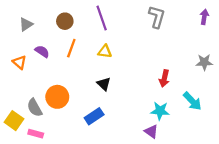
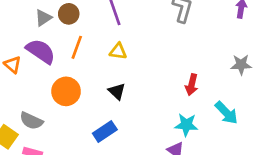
gray triangle: (26, 24) -> (43, 18), moved
purple semicircle: (42, 51) -> (41, 51), size x1.6
orange circle: (57, 97) -> (66, 91), moved
gray semicircle: (35, 108) -> (31, 121), turned -36

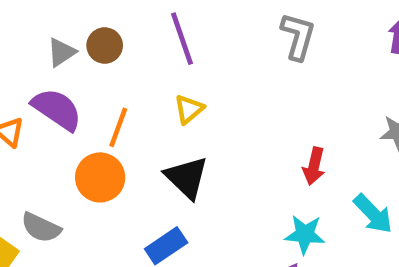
orange line: (77, 47) -> (118, 127), moved
yellow triangle: (118, 51) -> (189, 109), turned -48
black triangle: (117, 91) -> (187, 177), size x1.5

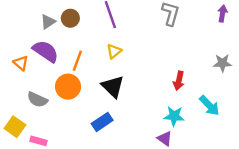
gray semicircle: (41, 228) -> (37, 100), moved

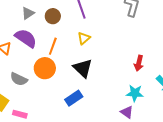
brown circle: (70, 18) -> (53, 16), moved

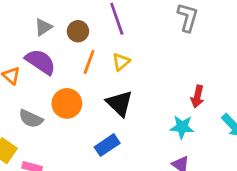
orange line: (53, 46) -> (89, 62), moved
cyan star: (135, 93) -> (182, 127), moved

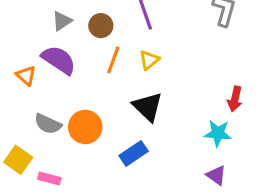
orange circle: (67, 103) -> (85, 127), moved

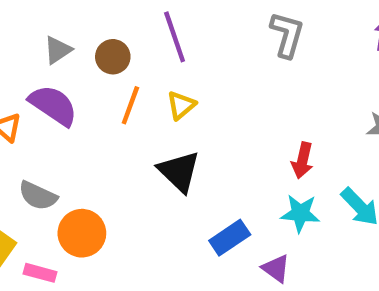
orange circle: (85, 127) -> (82, 233), moved
cyan star: (218, 133) -> (300, 213), moved
blue rectangle: (134, 153) -> (230, 238), moved

